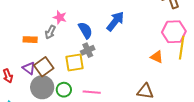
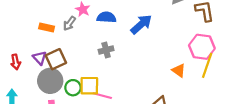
blue semicircle: (85, 30) -> (106, 17), moved, turned -66
yellow square: (75, 63) -> (89, 86), moved

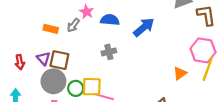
brown square: (56, 59) -> (59, 60), turned 36
orange triangle: (179, 70) -> (180, 73), turned 48

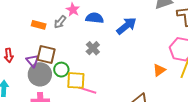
gray cross: (109, 52) -> (93, 48), turned -32
purple triangle: (43, 59) -> (33, 61), moved
green circle: (76, 88) -> (61, 70), moved

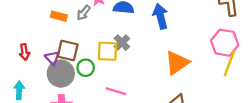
blue arrow: (126, 26) -> (160, 16), turned -65
orange triangle: (159, 70) -> (177, 63), moved, size x1.6
yellow square: (76, 80) -> (107, 51), moved

